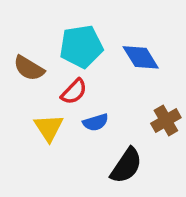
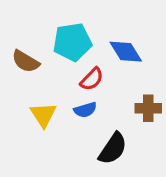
red semicircle: (74, 92) -> (92, 79), moved
brown cross: (166, 121) -> (148, 108), turned 30

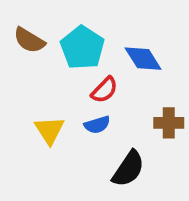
cyan pentagon: (72, 42) -> (82, 48), turned -30
brown semicircle: (26, 61) -> (29, 40), moved

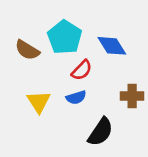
brown semicircle: (29, 40) -> (27, 50), moved

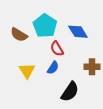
red semicircle: (82, 70) -> (57, 49), turned 105
blue semicircle: (76, 97) -> (53, 68), turned -40

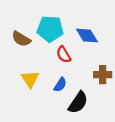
cyan pentagon: (45, 26) -> (50, 29), turned -30
blue semicircle: (53, 68) -> (60, 85), moved

